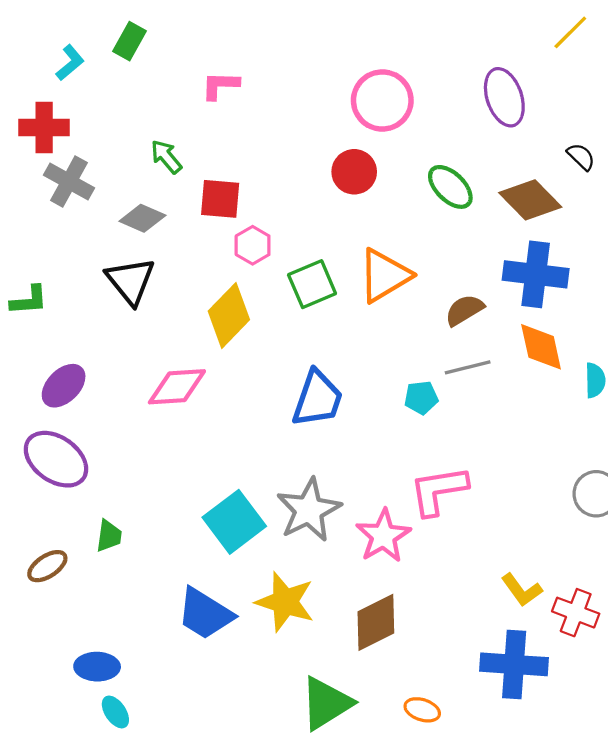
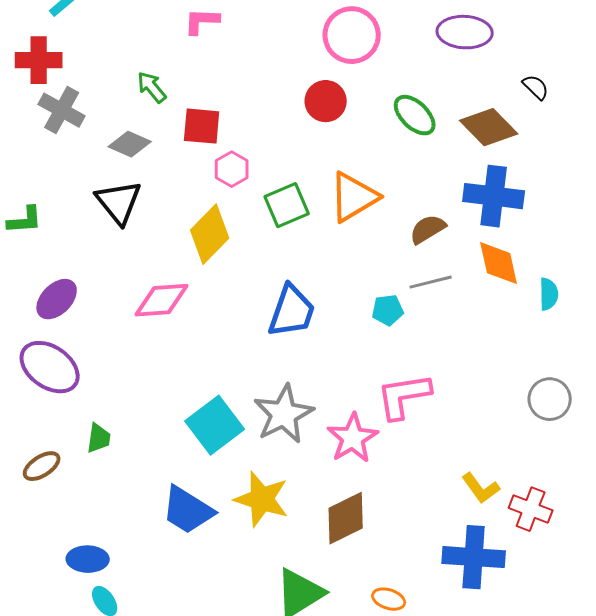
purple ellipse: (504, 97) -> (465, 32), turned -68

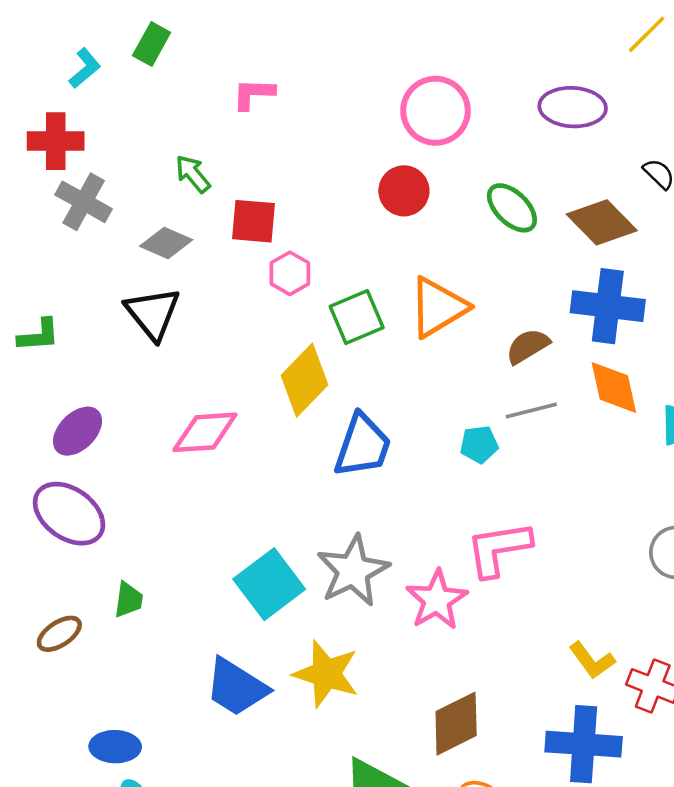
yellow diamond: (210, 234) -> (304, 380), moved
brown diamond: (346, 518) -> (456, 724), moved

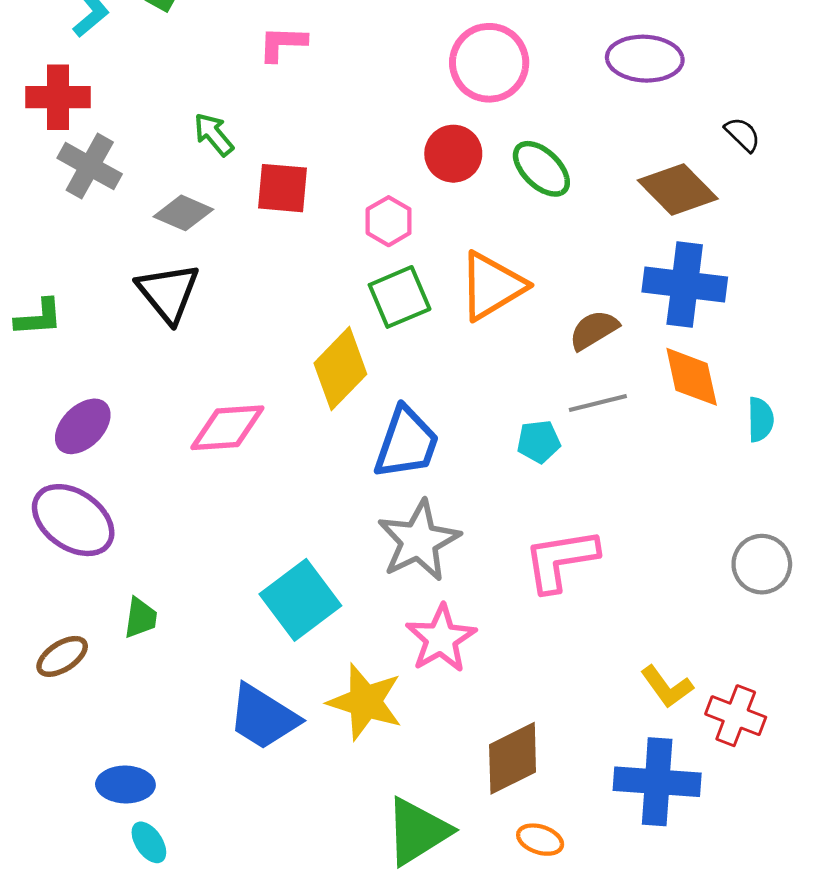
green ellipse: (512, 208) -> (541, 169), moved
pink hexagon: (290, 273) -> (389, 221), moved
gray star: (353, 571) -> (419, 541), moved
pink star: (437, 600) -> (441, 639), moved

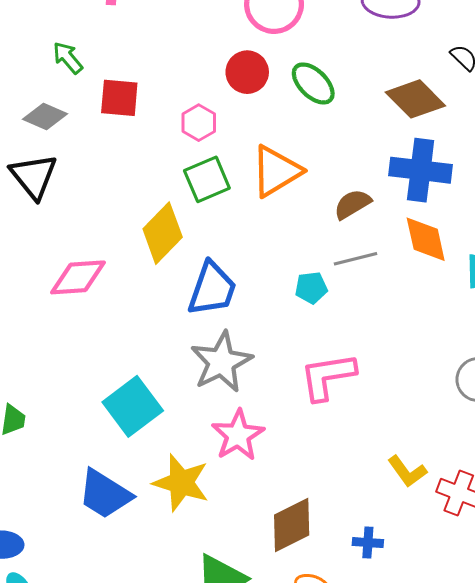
blue cross: (657, 782) -> (368, 543), moved, size x0.5

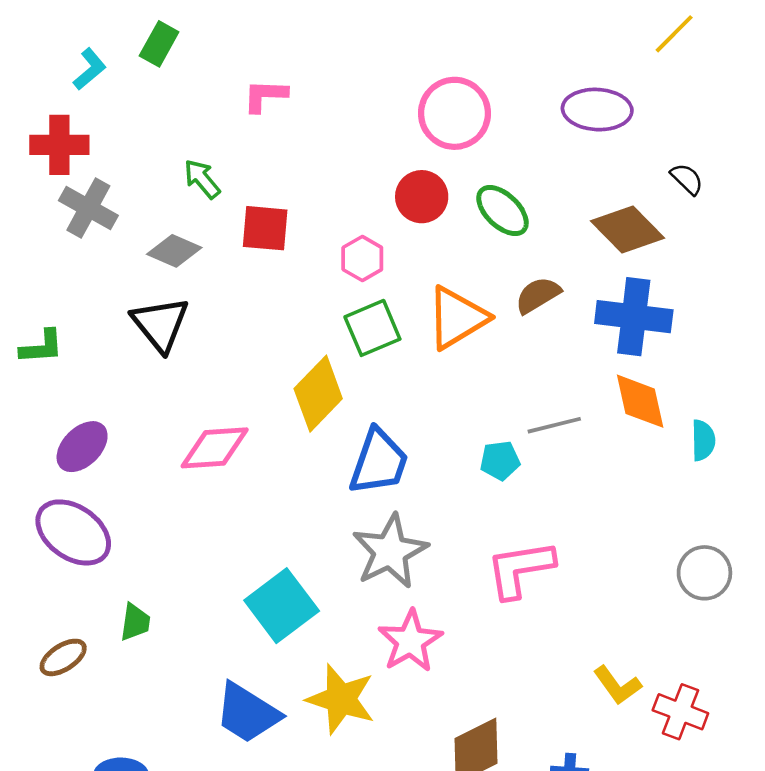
brown semicircle: (352, 204) -> (538, 295), moved

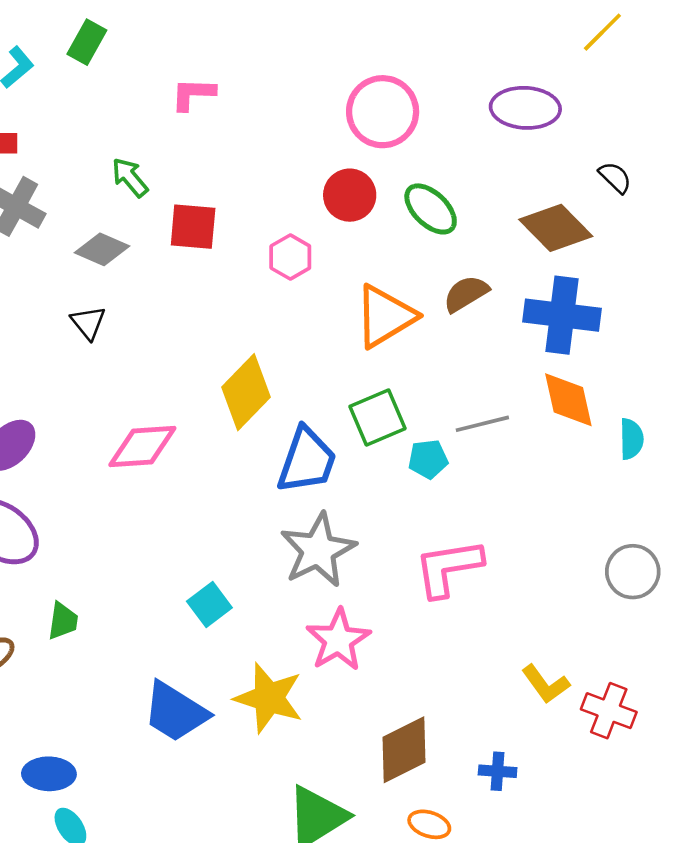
black triangle: (160, 324) -> (88, 323), size x0.6
green square: (372, 328) -> (378, 417), moved
cyan square: (282, 606) -> (209, 604), size x0.6

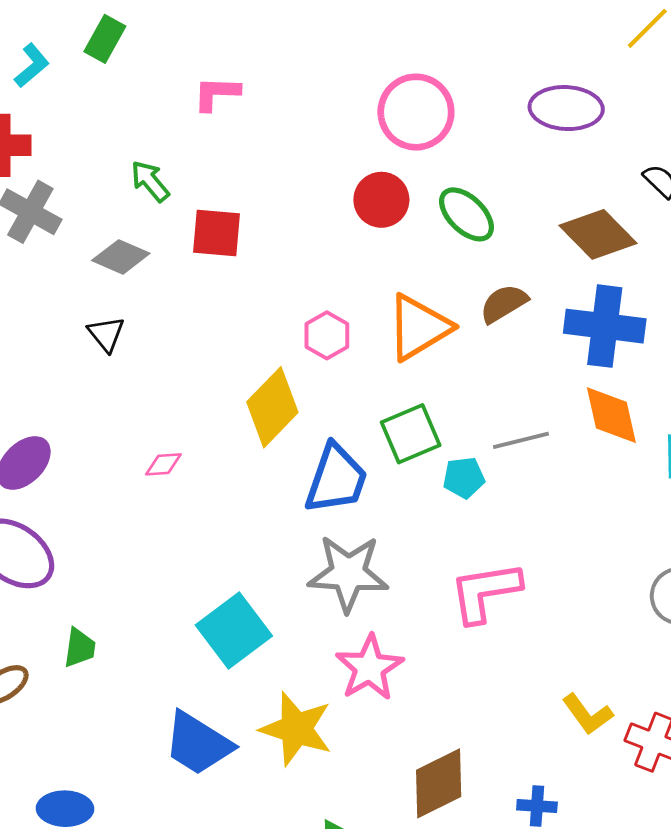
pink hexagon: (290, 257) -> (327, 335), moved
pink diamond: (142, 447) -> (163, 464), size x0.5
gray star: (318, 550) -> (348, 573), turned 30
cyan square: (209, 604) -> (234, 631), size x1.6

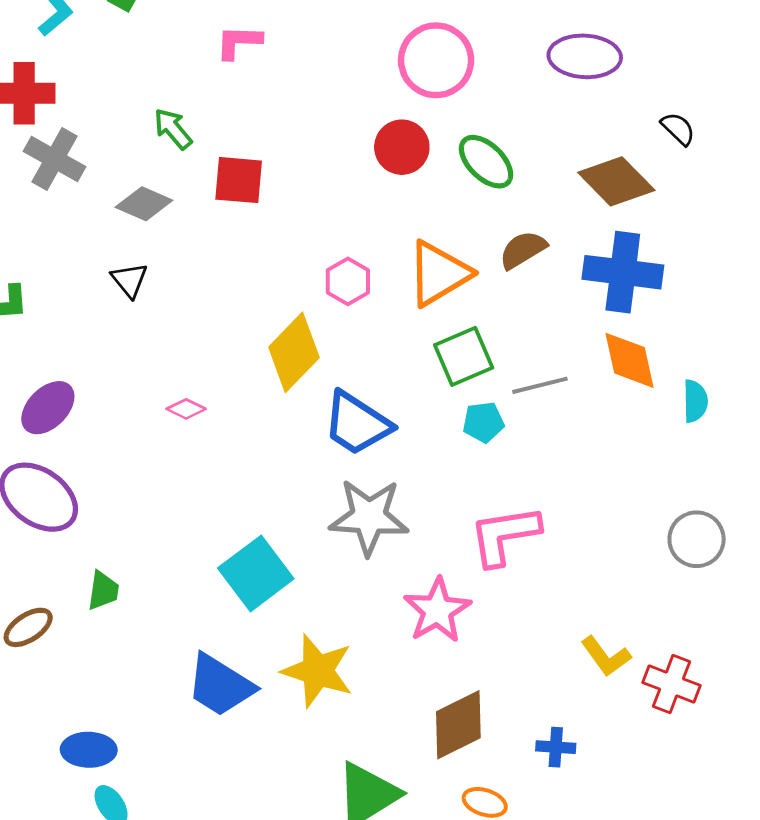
green square: (411, 434) -> (464, 356), moved
pink diamond: (163, 464) -> (186, 409), turned 30
blue trapezoid: (336, 479) -> (357, 423), turned 104
pink star: (369, 668) -> (437, 610), moved

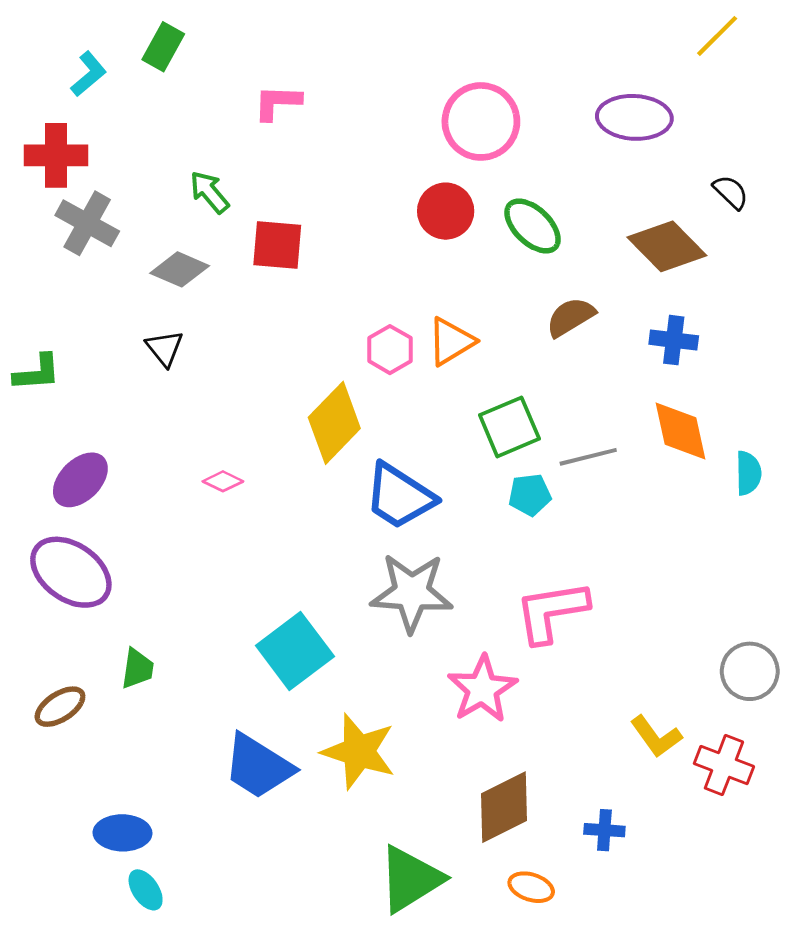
blue cross: (623, 272) -> (674, 340), size x0.6
orange triangle: (439, 273) -> (451, 341), moved, size x0.7
gray circle: (697, 539) -> (750, 671), moved

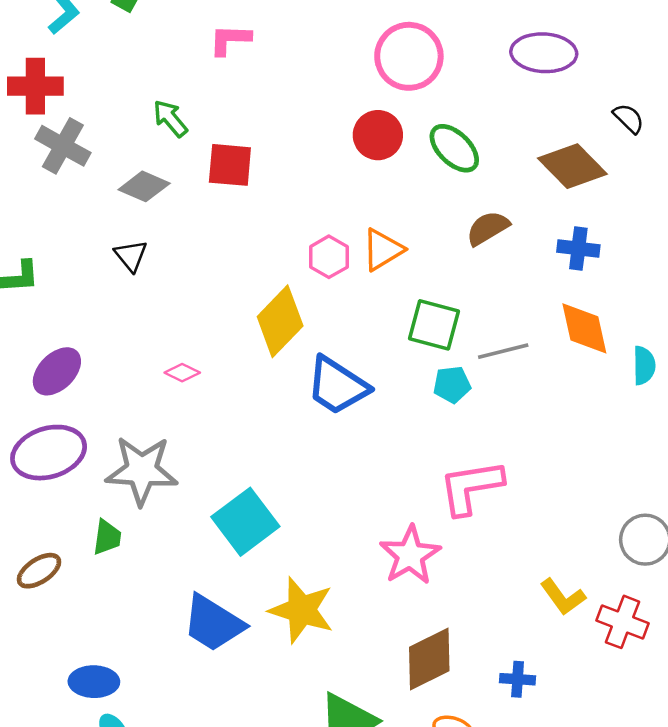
green square: (509, 427) -> (434, 325), turned 38
purple ellipse: (71, 572) -> (49, 453), turned -52
gray star: (412, 593) -> (142, 470), moved

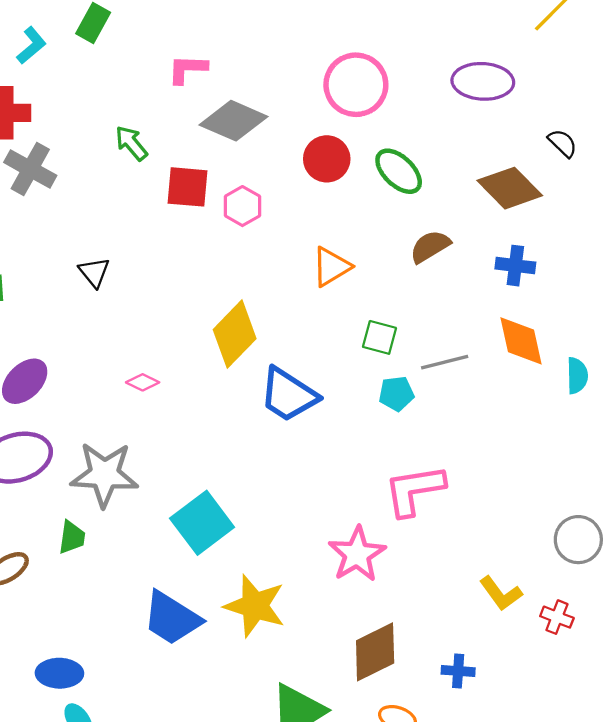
gray diamond: (144, 186) -> (234, 121), moved, size x1.4
pink hexagon: (329, 257) -> (242, 206), moved
green square: (434, 325) -> (380, 337), size x0.7
red cross: (623, 622) -> (557, 617), size x0.7

